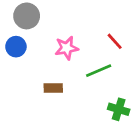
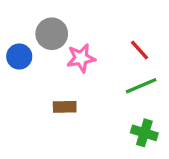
gray circle: (27, 16) -> (52, 34), moved
green line: (99, 71) -> (141, 86), moved

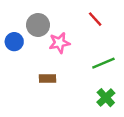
red line: (139, 50) -> (95, 19), moved
green cross: (144, 133) -> (106, 98), turned 30

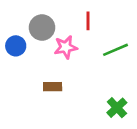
red line: (95, 19) -> (88, 21), moved, turned 42
green line: (103, 63) -> (116, 50), moved

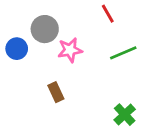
red line: (88, 21) -> (108, 14), moved, turned -30
brown rectangle: (53, 87) -> (56, 92), turned 66

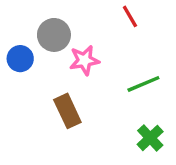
green line: (123, 53) -> (143, 84), moved
brown rectangle: (56, 92) -> (67, 111), size x1.4

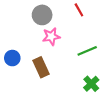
gray circle: (54, 35) -> (42, 15), moved
blue circle: (20, 59) -> (12, 58), moved

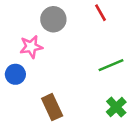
pink star: (51, 37) -> (31, 47), moved
brown rectangle: (41, 67) -> (52, 107), moved

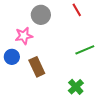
brown rectangle: (52, 107) -> (37, 67), moved
green cross: (116, 107) -> (76, 87), moved

